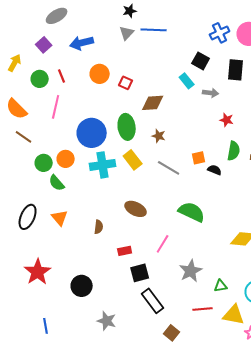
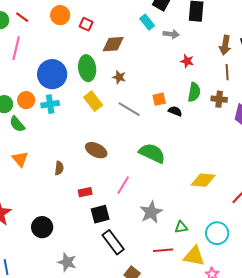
red line: (62, 76) -> (22, 17), turned -32
cyan cross: (103, 165) -> (50, 104), moved, size x0.7

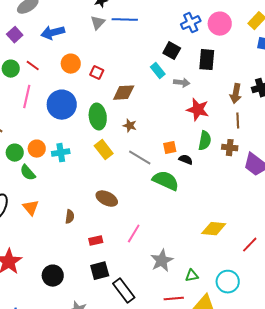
red star: (187, 61) -> (198, 110), size x1.6
blue circle: (52, 74) -> (62, 105), moved
green semicircle: (152, 153) -> (166, 181), moved
black square: (100, 214) -> (100, 271), moved

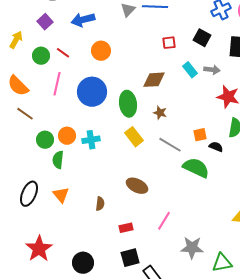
cyan rectangle: (158, 71) -> (190, 70), moved
red square: (97, 73) -> (169, 43), moved, turned -32
green semicircle: (28, 173) -> (58, 160), turned 48
gray star: (162, 261) -> (192, 248), turned 30
green triangle: (192, 276) -> (222, 263), size x1.5

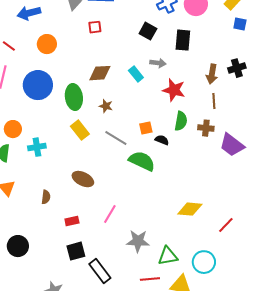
red square: (169, 43) -> (95, 27), moved
cyan rectangle: (190, 70) -> (136, 74), moved
cyan cross: (91, 140) -> (37, 147), moved
black circle: (83, 263) -> (18, 246), moved

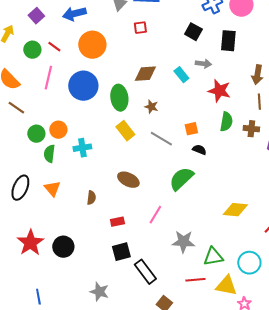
orange circle: (47, 44) -> (92, 45), size x1.4
black semicircle: (162, 140) -> (199, 150), moved
green semicircle: (142, 161) -> (181, 179), moved, turned -68

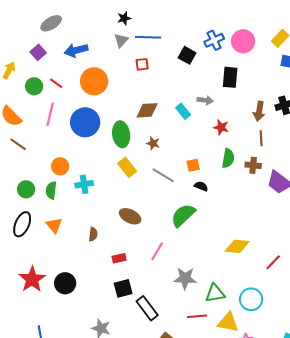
black square: (193, 32) -> (187, 55), moved
red star: (219, 91) -> (221, 127), size x0.7
green circle: (36, 134) -> (26, 189), moved

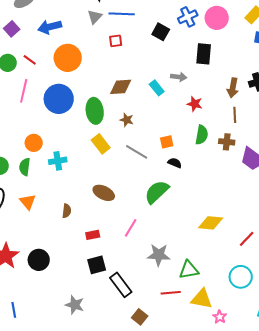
cyan circle: (251, 299) -> (241, 277), moved

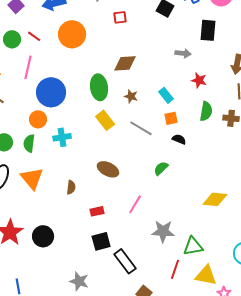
cyan rectangle: (157, 88) -> (166, 95), moved
blue circle: (59, 99) -> (51, 92), moved
green semicircle: (157, 192) -> (161, 168), size x0.6
orange triangle: (28, 202) -> (32, 178), size x1.4
red line: (171, 293) -> (175, 269), turned -66

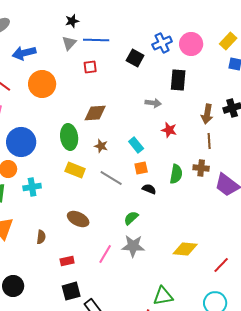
green semicircle: (206, 111) -> (176, 174), moved
yellow rectangle: (105, 120) -> (75, 170), turned -30
gray star: (163, 231) -> (133, 246), moved

